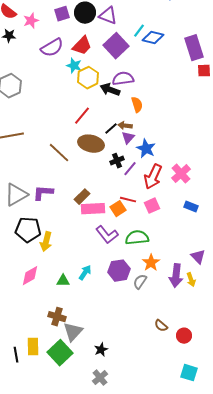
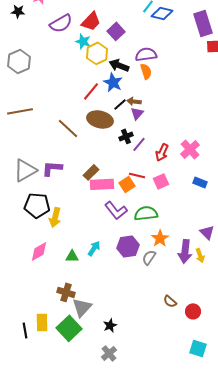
purple square: (116, 46) -> (116, 31), moved, size x0.7
purple semicircle: (123, 79) -> (146, 54), moved
orange semicircle: (137, 105) -> (146, 71), moved
blue star: (146, 149) -> (113, 82), moved
red arrow: (153, 177) -> (162, 152), size x0.7

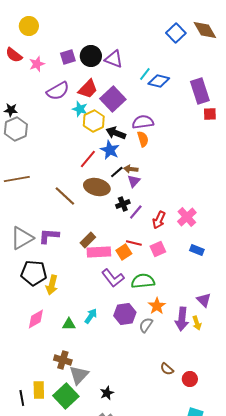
black star: (18, 11) -> (11, 110), moved
purple square: (116, 31) -> (113, 99), size x1.4

